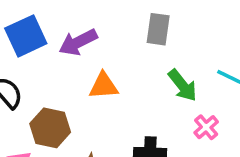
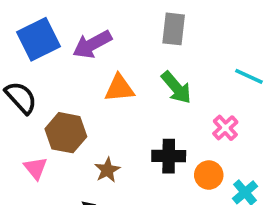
green arrow: (182, 85) -> (176, 87), moved

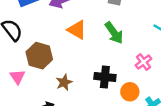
orange triangle: (119, 88) -> (77, 30), turned 30

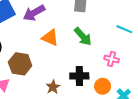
pink cross: (143, 62) -> (111, 59), turned -32
brown star: (64, 82) -> (53, 87), moved

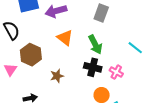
black cross: (79, 76) -> (93, 67), moved
brown star: (53, 87) -> (57, 76), moved

